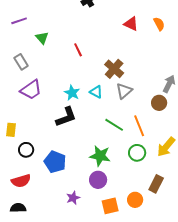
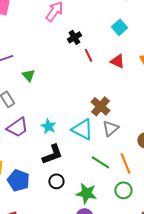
red line: (78, 50) -> (88, 55), moved
cyan triangle: (96, 92) -> (82, 129), size x1.6
cyan star: (72, 93) -> (48, 126), moved
black circle: (26, 150) -> (56, 181), moved
blue pentagon: (55, 162) -> (18, 180), moved

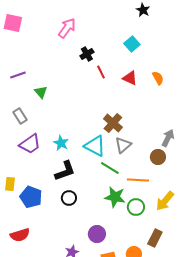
green line: (100, 162) -> (110, 168), moved
orange line: (125, 163) -> (138, 180), turned -65
green star: (86, 193) -> (115, 197), moved

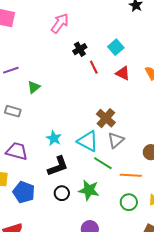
cyan square: (132, 44) -> (116, 47), moved
green triangle: (41, 92) -> (34, 87), turned 32
gray rectangle: (20, 116) -> (13, 111), turned -42
purple trapezoid: (30, 144) -> (17, 151), moved, turned -130
green star: (115, 197) -> (89, 190), moved

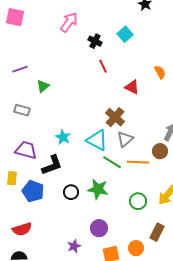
cyan square: (116, 47) -> (125, 34), moved
black cross: (80, 49) -> (95, 41), moved, turned -32
red triangle: (123, 73) -> (132, 87), moved
black L-shape: (58, 166) -> (52, 165), moved
orange line: (131, 175) -> (138, 162), moved

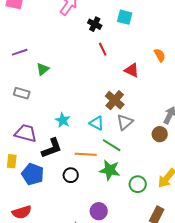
cyan square: (125, 34) -> (125, 17), turned -35
cyan triangle: (97, 140) -> (97, 123), size x0.7
orange line: (138, 162) -> (86, 154), moved
green star: (98, 189) -> (110, 170), moved

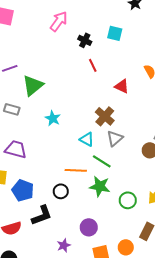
green triangle: (43, 69) -> (33, 85), size x1.6
cyan star: (63, 120) -> (53, 118), moved
black L-shape: (52, 148) -> (42, 215), moved

